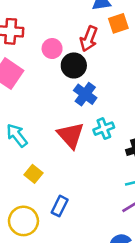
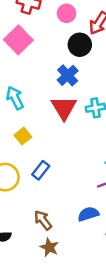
pink circle: (52, 49) -> (67, 13), moved
blue cross: (85, 94) -> (68, 75), moved

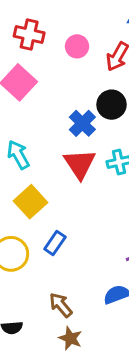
black circle: (80, 45) -> (112, 105), moved
yellow square: (23, 136) -> (30, 202), size x1.5

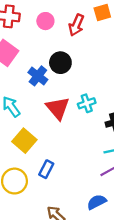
black circle: (112, 105) -> (60, 63), moved
blue cross: (82, 123) -> (38, 76), moved

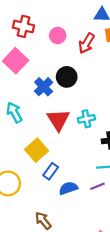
yellow square: (24, 141) -> (36, 150), moved
blue rectangle: (46, 169) -> (51, 171), moved
blue semicircle: (97, 202) -> (68, 188), moved

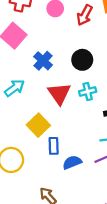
black circle: (67, 77) -> (82, 60), moved
cyan arrow: (14, 112) -> (15, 88), turned 84
blue rectangle: (51, 171) -> (54, 146), turned -35

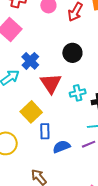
blue cross: (43, 61) -> (30, 61), moved
cyan cross: (88, 91) -> (78, 93), moved

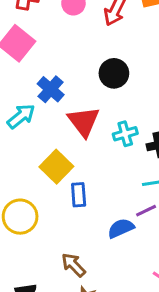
blue semicircle: (62, 147) -> (121, 228), moved

